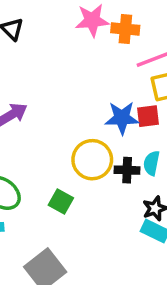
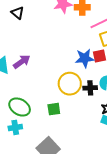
green square: (61, 201) -> (54, 109), turned -32

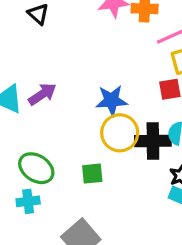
blue star: (85, 58) -> (112, 100), moved
black cross: (90, 88) -> (153, 141), size x1.5

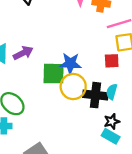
green square: (92, 174) -> (54, 74), moved, size x1.5

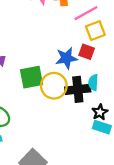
red square: (112, 61) -> (87, 52), turned 35
blue star: (70, 63) -> (66, 58), moved

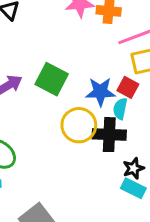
green square: (32, 77) -> (52, 79), moved, turned 30
cyan semicircle: (93, 83) -> (120, 109), moved

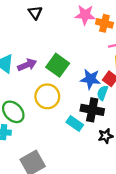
yellow circle: (79, 125) -> (47, 96), moved
cyan rectangle: (133, 188) -> (75, 124), moved

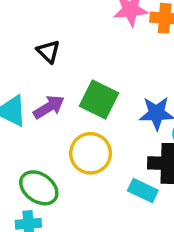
black triangle: (35, 13) -> (48, 51), moved

